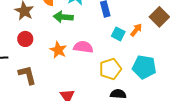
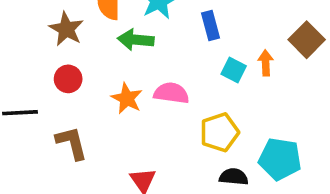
orange arrow: (136, 30) -> (266, 63), turned -40
cyan pentagon: (144, 67) -> (280, 159), moved

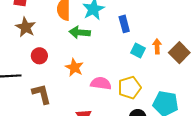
brown star: (66, 29) -> (26, 27), moved
brown square: (307, 40) -> (179, 53), moved
pink semicircle: (171, 93) -> (101, 83), moved

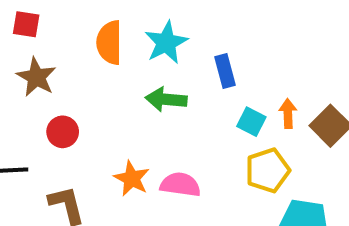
green arrow: (80, 32) -> (166, 99), moved
orange star: (74, 67) -> (132, 178), moved
yellow pentagon: (129, 88) -> (268, 170), moved

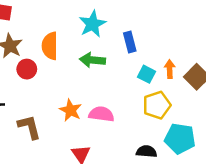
orange semicircle: (109, 43) -> (50, 46), moved
red circle: (63, 132) -> (27, 69), moved

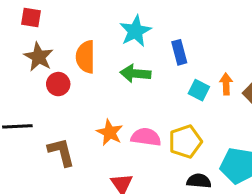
yellow pentagon: (157, 105) -> (185, 142), moved

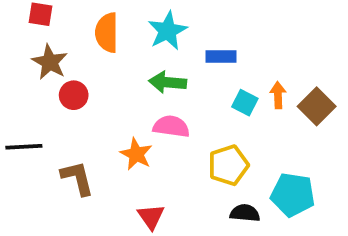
blue rectangle: (179, 52) -> (221, 57), turned -75
orange semicircle: (85, 57) -> (107, 33), moved
pink semicircle: (146, 137) -> (171, 127), moved

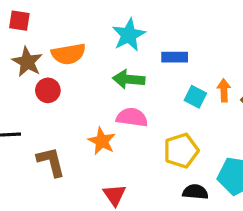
orange semicircle: (107, 33) -> (68, 54), moved, turned -100

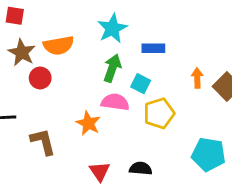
green arrow: (129, 79) -> (112, 68), turned 104
cyan square: (195, 97) -> (141, 84), moved
yellow pentagon: (181, 151) -> (159, 113), moved
black semicircle: (195, 192) -> (141, 169), moved

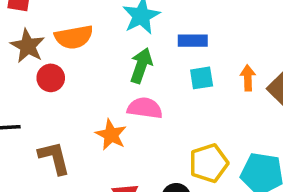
cyan square: (141, 84) -> (202, 78), moved, turned -36
yellow pentagon: (159, 113) -> (209, 163), moved

